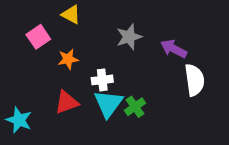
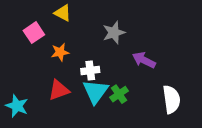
purple arrow: (174, 49) -> (144, 60), moved
white semicircle: (194, 80) -> (171, 99), moved

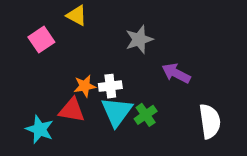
orange star: (60, 52) -> (85, 86), moved
red triangle: (59, 90) -> (72, 110), turned 30
cyan star: (17, 106) -> (40, 129), moved

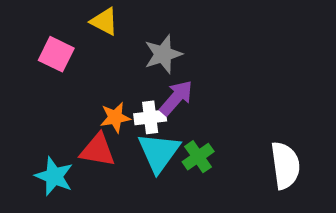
pink square: (41, 40) -> (56, 54), turned -30
gray star: (139, 40) -> (163, 54), moved
purple arrow: (176, 73) -> (176, 98), moved, turned 104

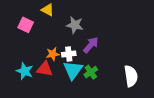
gray star: (163, 54) -> (75, 25), turned 30
purple arrow: (176, 98) -> (91, 45), moved
cyan star: (54, 176) -> (25, 71), moved

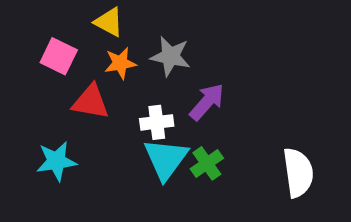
orange star: (53, 54) -> (120, 63), moved
red triangle: (45, 69) -> (91, 102), moved
cyan star: (25, 71) -> (56, 161), turned -30

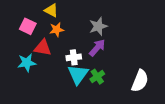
gray star: (170, 56) -> (98, 26), moved, turned -30
cyan star: (56, 161) -> (27, 63), moved
white semicircle: (298, 173) -> (140, 81), turned 30

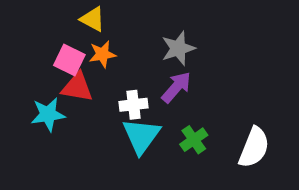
pink square: (28, 26) -> (69, 60), moved
green cross: (97, 77) -> (194, 140), moved

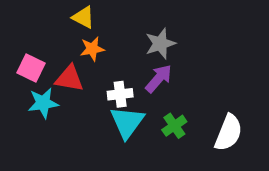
pink square: (69, 60) -> (31, 68), moved

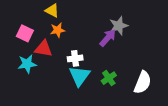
gray star: (160, 44) -> (119, 26), moved
pink square: (31, 68) -> (25, 33), moved
purple arrow: (159, 79) -> (108, 38), moved

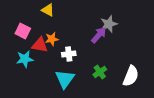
orange star: (58, 30) -> (52, 39), moved
cyan triangle: (79, 76) -> (65, 79), moved

